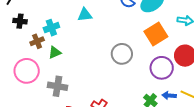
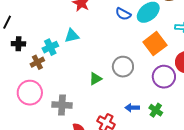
cyan triangle: (85, 15) -> (72, 36), moved
green triangle: (55, 52) -> (95, 79), moved
blue arrow: (169, 95) -> (132, 108), moved

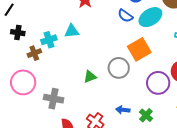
orange square: (155, 44) -> (139, 49), moved

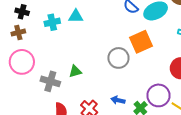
brown cross: (34, 53) -> (18, 33), moved
green triangle: (90, 77) -> (75, 71), moved
purple circle: (158, 83) -> (159, 95), moved

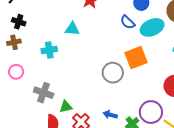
cyan cross: (52, 22) -> (49, 50), moved
pink circle: (22, 62) -> (16, 72), size x0.6
green triangle: (75, 71) -> (66, 107), moved

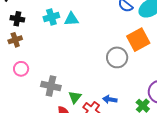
cyan cross: (49, 50) -> (51, 17), moved
green triangle: (66, 107) -> (75, 97), turned -32
blue arrow: (110, 115) -> (110, 99), moved

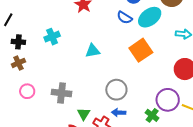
cyan triangle: (71, 19) -> (93, 51), moved
gray circle: (117, 57) -> (116, 90), moved
gray cross: (51, 86) -> (62, 93), moved

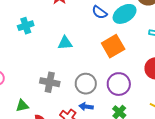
gray cross: (62, 93) -> (50, 82), moved
purple circle: (168, 100) -> (119, 84), moved
green triangle: (84, 114) -> (22, 106), moved, turned 40

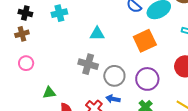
gray cross: (50, 82) -> (88, 64), moved

